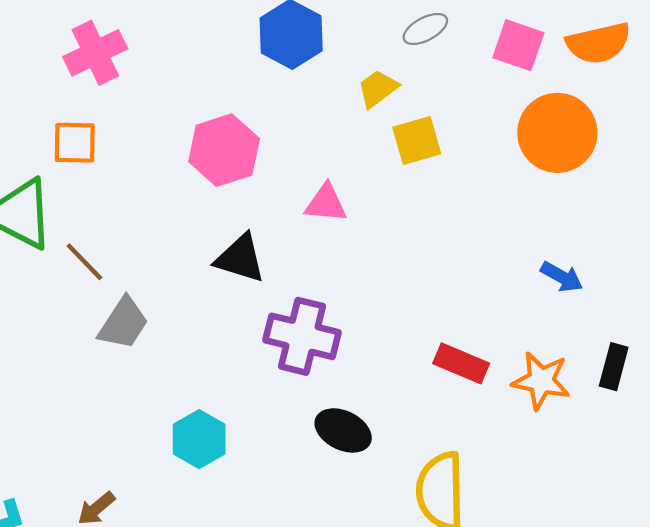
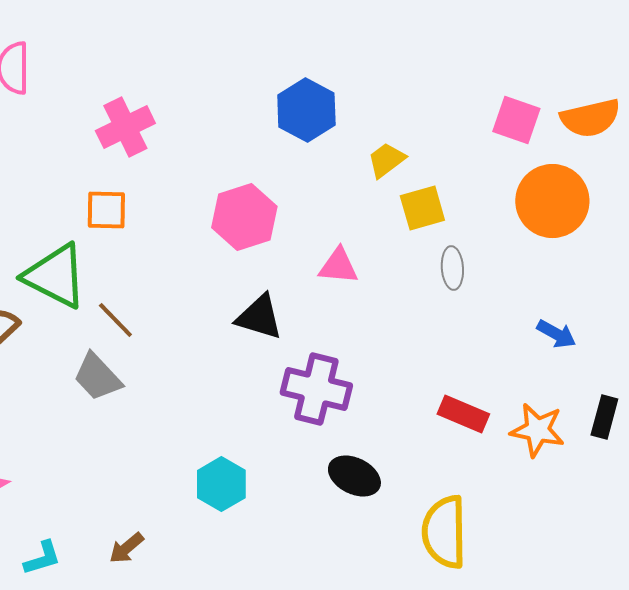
gray ellipse: (425, 29) -> (452, 268), moved, turned -66
gray trapezoid: (123, 323) -> (97, 377), moved, turned 104

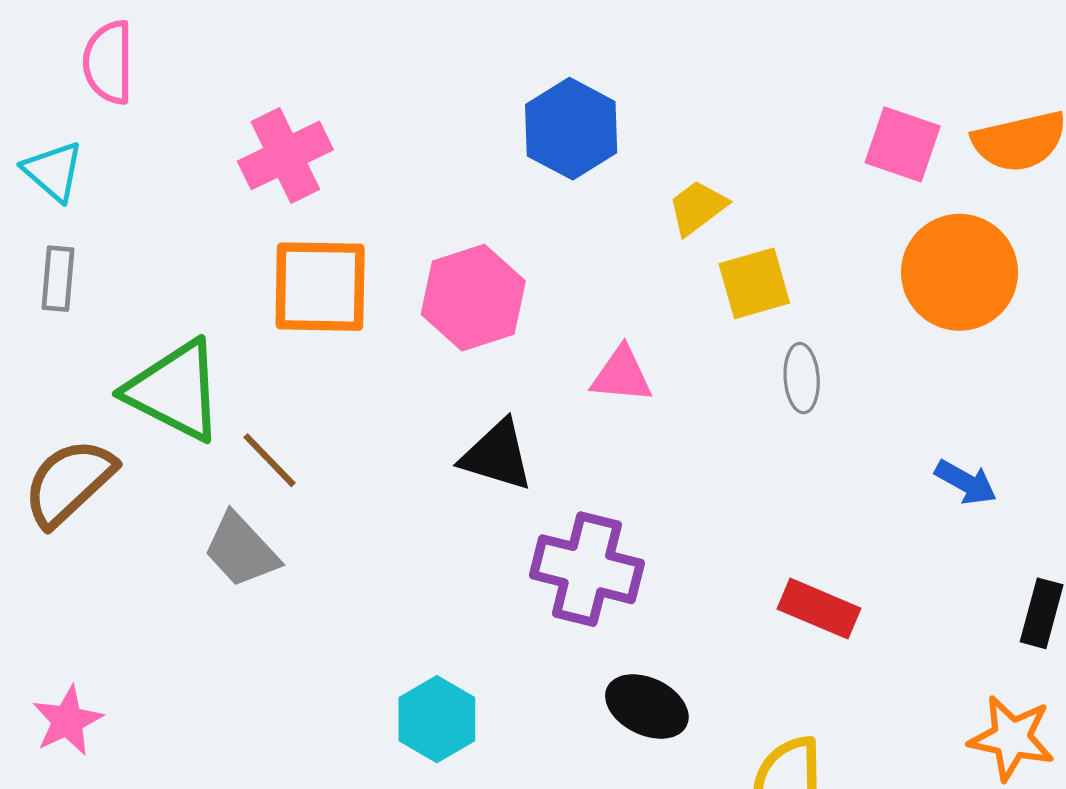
orange square: (106, 210) -> (320, 287), moved, size x1.5
orange star: (537, 430) -> (1012, 738), moved

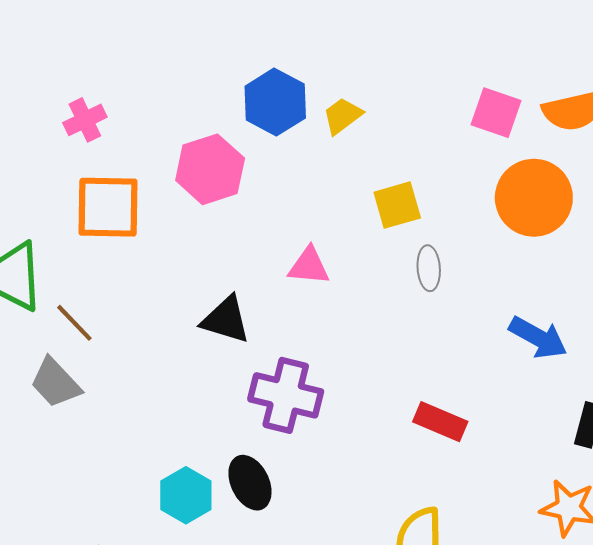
pink cross: (285, 155) -> (85, 120), size x0.7
yellow trapezoid: (697, 208) -> (342, 116), moved
pink hexagon: (473, 298) -> (210, 169), moved
blue arrow: (966, 482) -> (538, 338), size x1.4
black ellipse: (647, 706) -> (250, 483), moved, turned 38

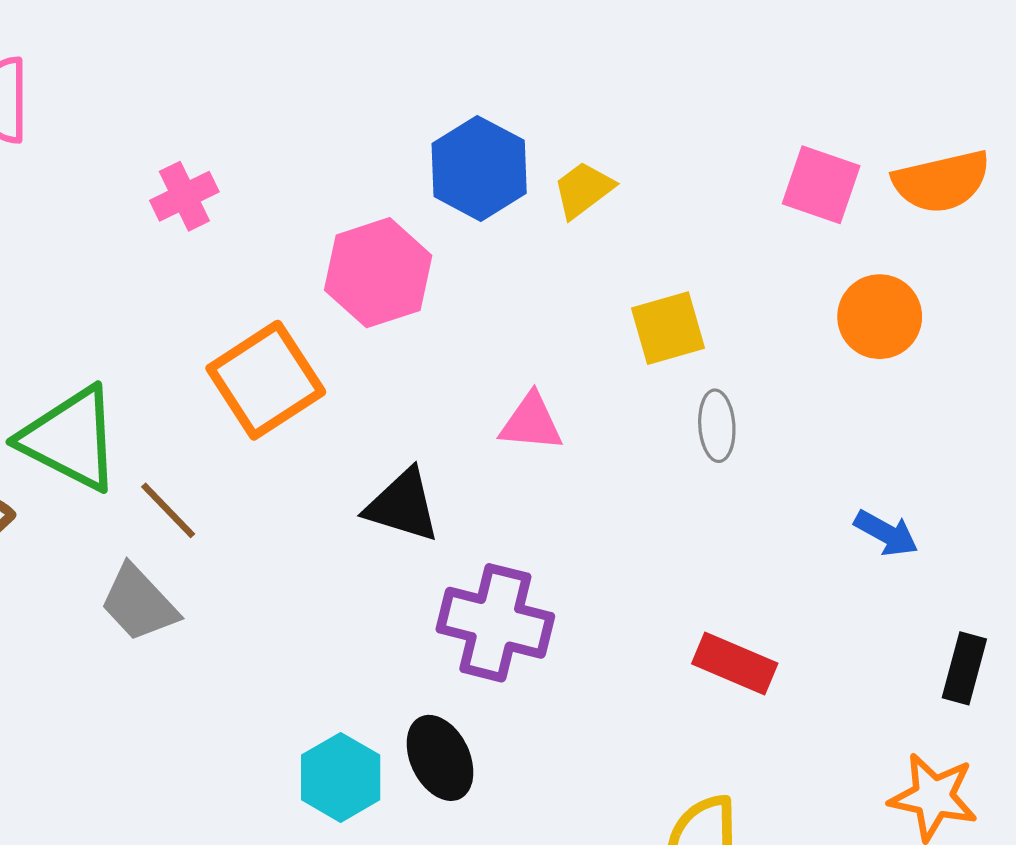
orange circle: (534, 198) -> (880, 317), size x0.7
orange square: (108, 207) -> (266, 380), moved, turned -34
blue arrow: (538, 338) -> (886, 533), size x0.7

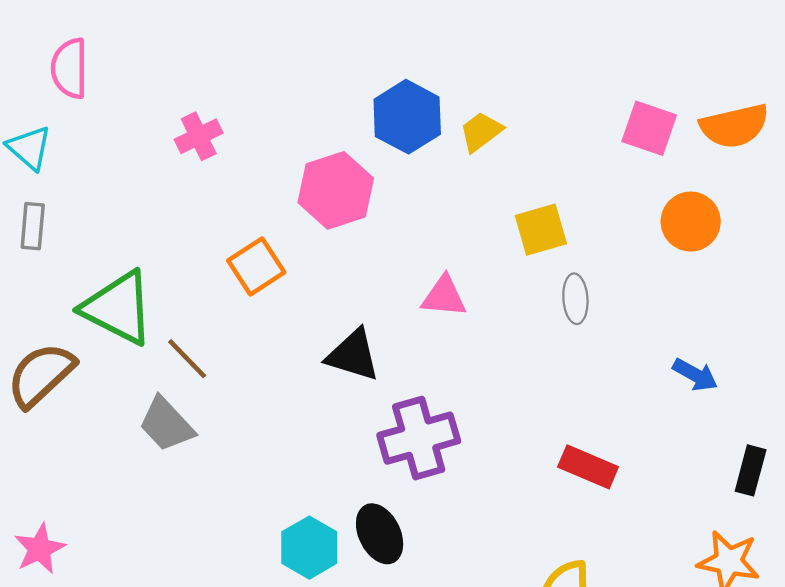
orange square: (266, 380) -> (256, 266), size x0.7
purple cross: (495, 623) -> (419, 438), turned -30

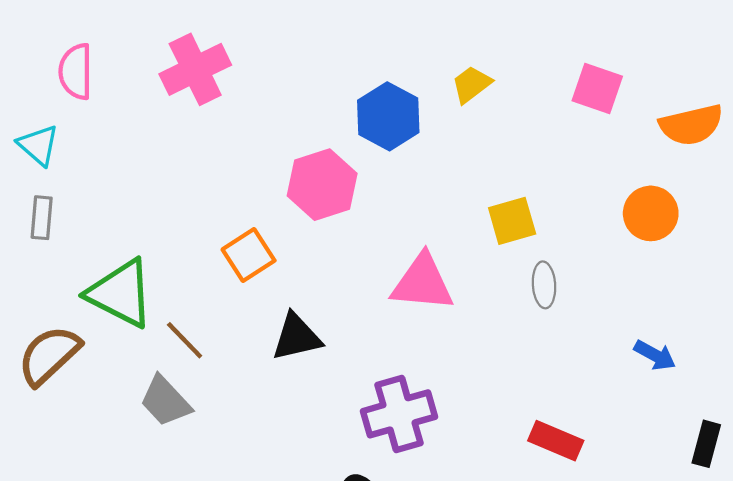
pink square: (649, 128) -> (597, 89), moved
yellow trapezoid: (481, 132) -> (471, 84), moved
pink cross: (199, 136) -> (195, 69), moved, size x1.6
pink triangle: (444, 296) -> (422, 283), size x1.5
black triangle: (353, 355) -> (297, 337), moved, turned -30

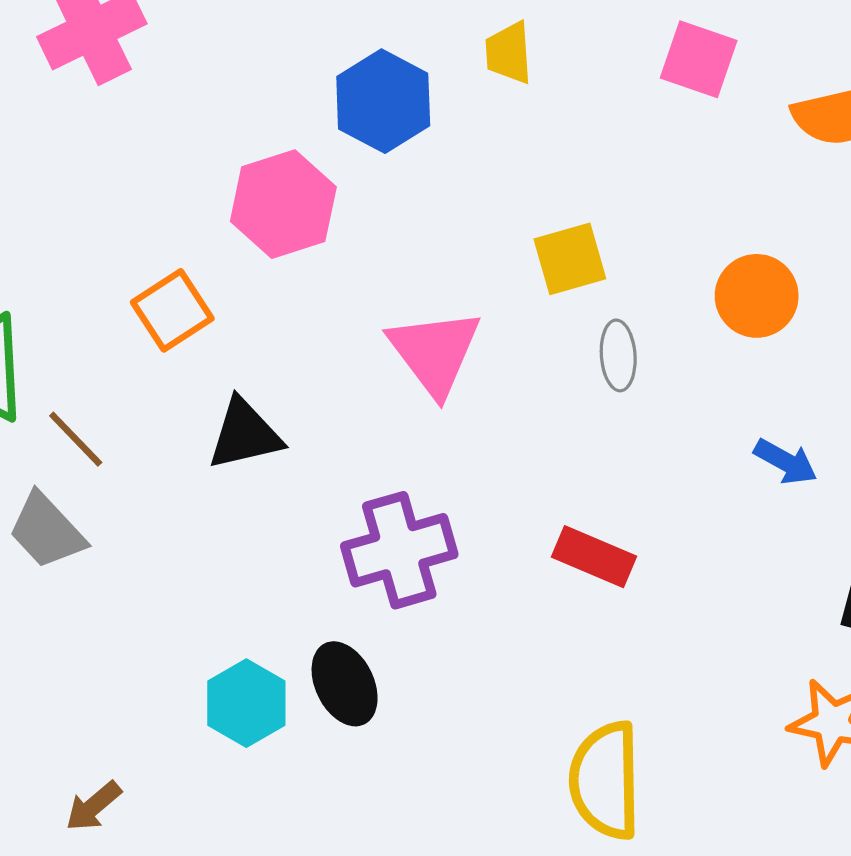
yellow trapezoid: (471, 84) -> (509, 53), turned -57
orange circle: (651, 213) -> (757, 296), moved
pink triangle: (422, 283) -> (435, 352), turned 48
red rectangle: (556, 441) -> (594, 557), moved

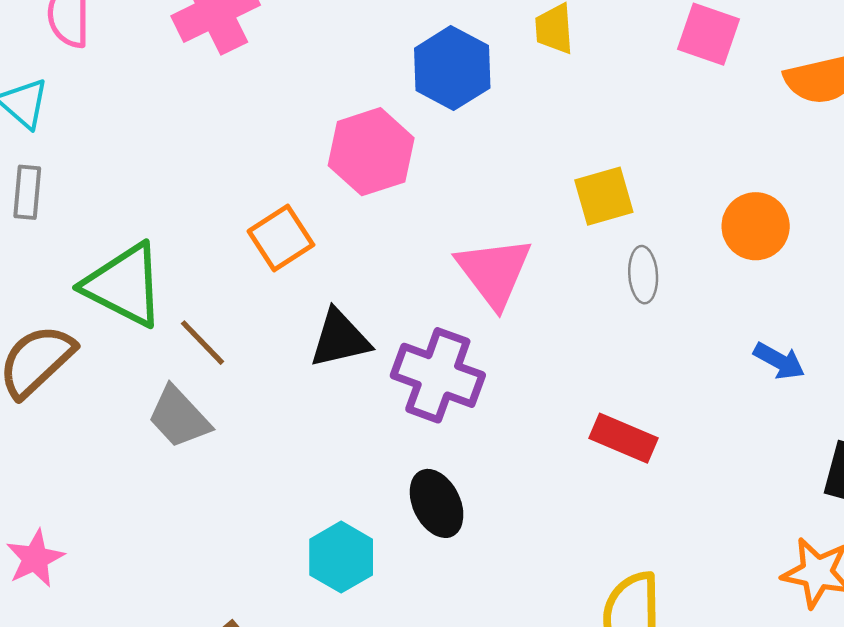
purple cross: (399, 550) -> (438, 375), moved, turned 36
black ellipse: (345, 684) -> (437, 503), moved

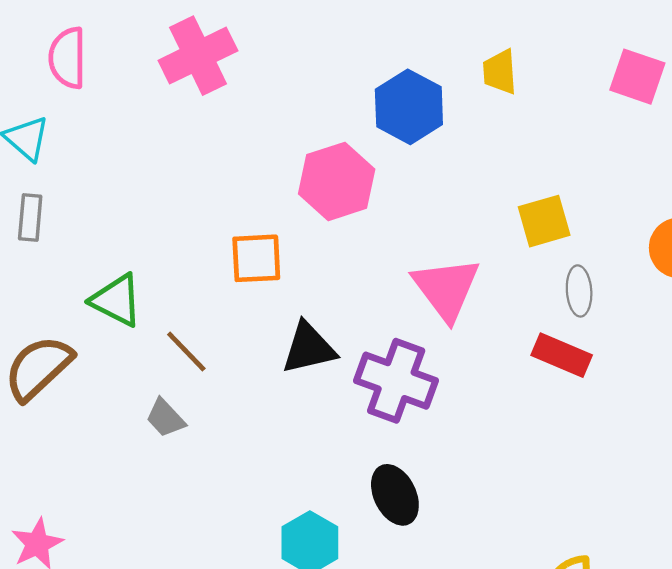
orange square: (281, 238) -> (256, 258), turned 30
green triangle: (124, 285) -> (116, 300), size x0.7
gray trapezoid: (179, 417) -> (165, 418), size x0.7
red rectangle: (624, 438) -> (562, 355), moved

